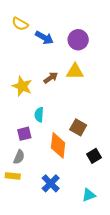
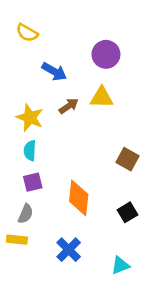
blue arrow: (44, 38) -> (54, 72), moved
cyan semicircle: (39, 115) -> (30, 151), moved
brown square: (78, 127) -> (128, 159), moved

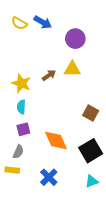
blue arrow: (54, 72) -> (43, 22), moved
orange diamond: (79, 198) -> (56, 141), turned -30
black square: (128, 212) -> (91, 151), size x1.6
cyan triangle: (120, 265) -> (92, 181), moved

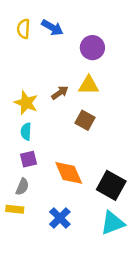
yellow semicircle: (19, 23) -> (24, 29), turned 63
brown square: (91, 113) -> (85, 120), moved
black square: (91, 151) -> (111, 185), turned -30
cyan triangle: (92, 181) -> (112, 223), size x1.5

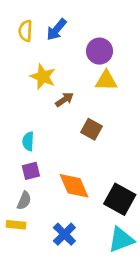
blue arrow: (52, 28) -> (56, 30), turned 100
yellow triangle: (89, 85) -> (106, 81), moved
yellow star: (26, 103) -> (43, 77), moved

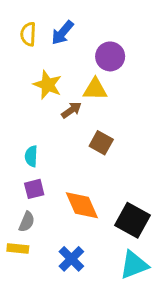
yellow triangle: (106, 81) -> (95, 89), moved

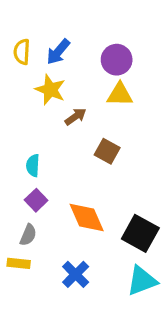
blue arrow: (62, 33) -> (58, 52), moved
yellow semicircle: (28, 34) -> (22, 52), moved
yellow triangle: (95, 89) -> (120, 94), moved
purple square: (34, 189) -> (36, 200), turned -30

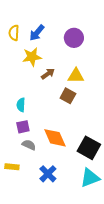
yellow star: (50, 90) -> (32, 57), turned -30
yellow triangle: (120, 94) -> (76, 76), moved
purple square: (36, 200) -> (23, 127), turned 32
gray semicircle: (28, 235) -> (29, 145), moved, turned -88

